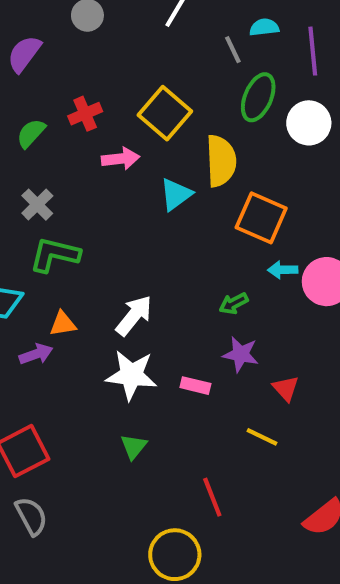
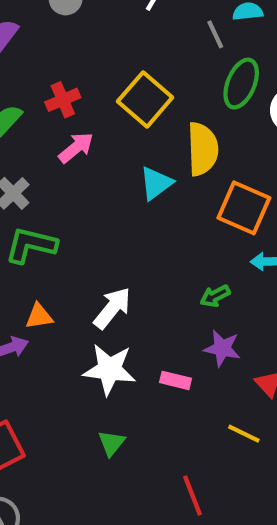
pink arrow: (121, 159) -> (76, 148), moved, turned -33

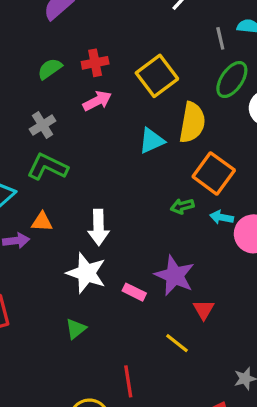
green arrow: (215, 296) -> (182, 206), moved
white arrow: (112, 308) -> (99, 227), turned 128
purple star: (222, 348) -> (175, 276), size x1.4

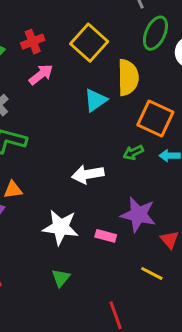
white arrow: (99, 227) -> (88, 174), moved, turned 92

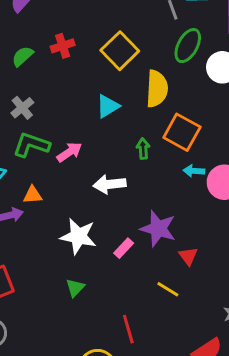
pink arrow: (41, 75) -> (69, 152), moved
cyan triangle: (95, 100) -> (108, 106), moved
green arrow: (133, 153) -> (143, 149), moved, turned 108
pink rectangle: (106, 236) -> (124, 248), turned -66

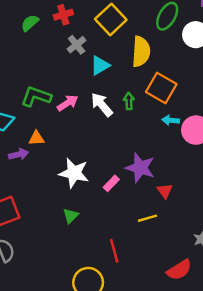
gray cross: (22, 108) -> (77, 45), moved
white arrow: (110, 184) -> (102, 105), moved, turned 55
yellow line: (168, 289) -> (148, 218), turned -48

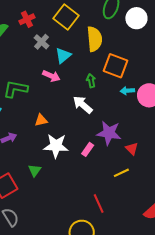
pink arrow: (68, 103) -> (51, 76), moved, turned 66
white arrow: (102, 105) -> (83, 105), moved
orange triangle: (36, 138) -> (41, 120), moved
green triangle: (71, 216) -> (35, 170), moved

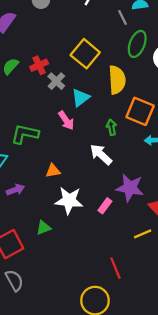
red cross: (27, 19) -> (39, 65), moved
pink arrow: (51, 76) -> (66, 120), turned 30
green triangle: (35, 170) -> (44, 228), turned 32

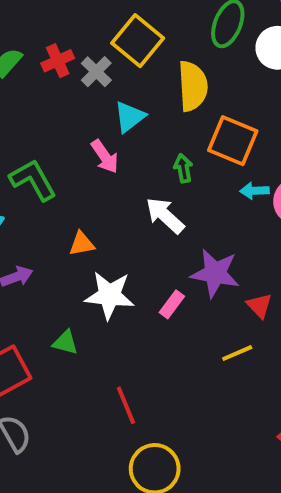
gray cross: (56, 81) -> (96, 72), moved
green L-shape: (25, 134) -> (33, 180), turned 48
green triangle: (44, 228) -> (65, 342), turned 35
red line: (115, 268) -> (126, 405), moved

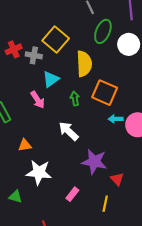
gray cross: (96, 72) -> (34, 55), turned -35
green arrow: (183, 168) -> (75, 99), moved
pink rectangle: (172, 304) -> (72, 194), moved
yellow line: (237, 353) -> (105, 204), turned -56

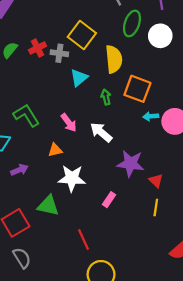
pink arrow: (38, 100) -> (69, 123), moved
green triangle: (15, 197) -> (48, 206), size x1.5
yellow line: (105, 204) -> (156, 208), moved

